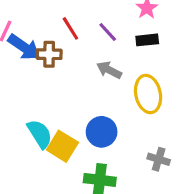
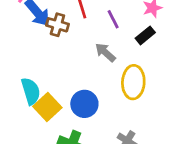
black rectangle: (147, 40) -> (145, 35), turned -48

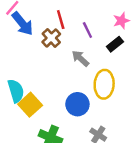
brown cross: (57, 25) -> (51, 38), moved, turned 30
blue circle: (84, 104) -> (77, 104), moved

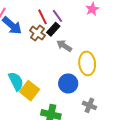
purple line: (87, 30) -> (58, 16), moved
black rectangle: (115, 44) -> (53, 29), moved

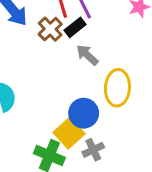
yellow square: (30, 91) -> (69, 133), moved
gray cross: (89, 105) -> (93, 150), moved, turned 32

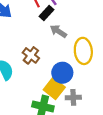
brown cross: (50, 29) -> (31, 55), moved
gray cross: (93, 150) -> (73, 97), turned 32

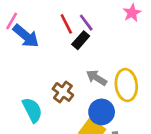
gray arrow: (58, 31) -> (97, 78), moved

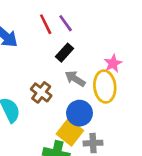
pink star: (132, 13) -> (113, 63), moved
black rectangle: (81, 40) -> (64, 53), moved

